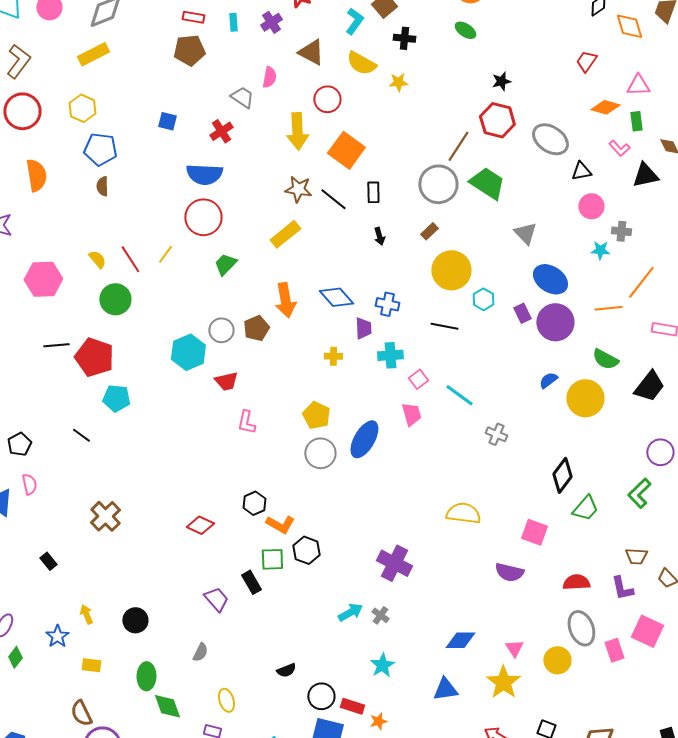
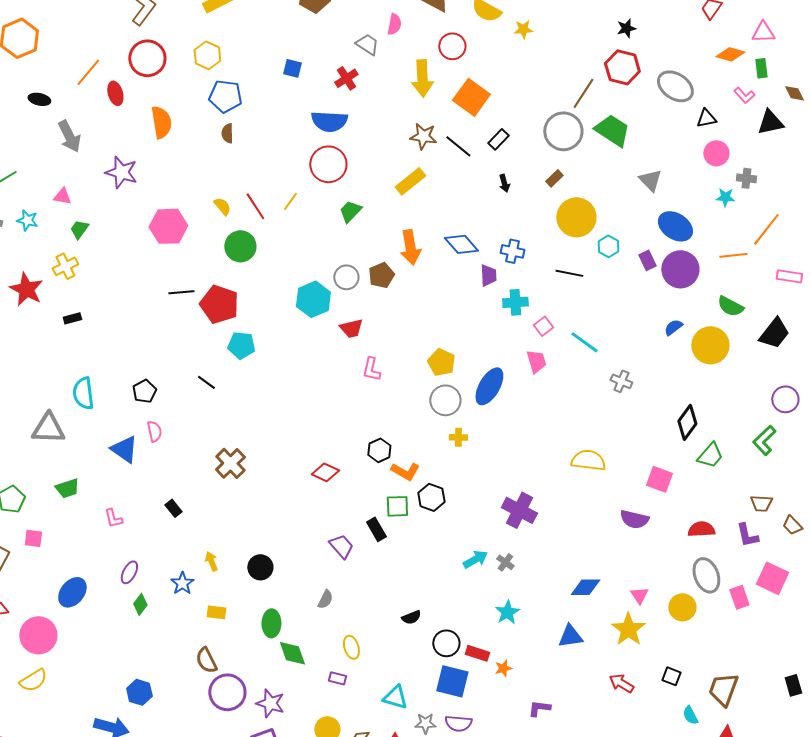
black rectangle: (373, 192) -> (498, 139), turned 45
yellow cross: (333, 356) -> (458, 437), moved

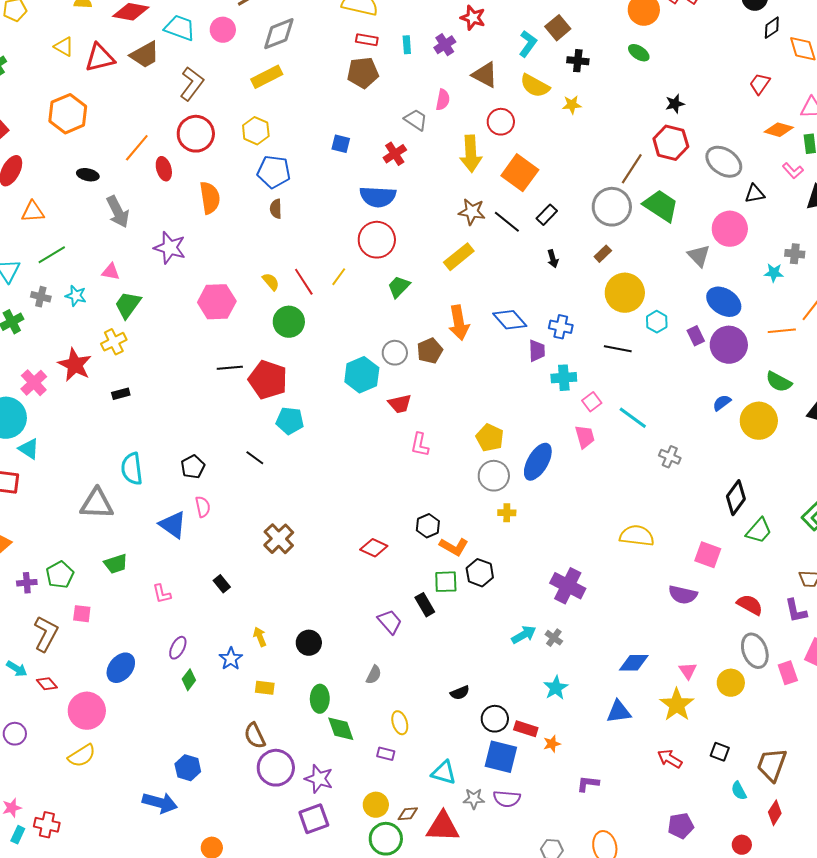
pink circle: (716, 153) -> (730, 229), moved, size x1.4
green trapezoid: (79, 229) -> (128, 305), size x1.4
red semicircle: (701, 529) -> (750, 605), turned 32

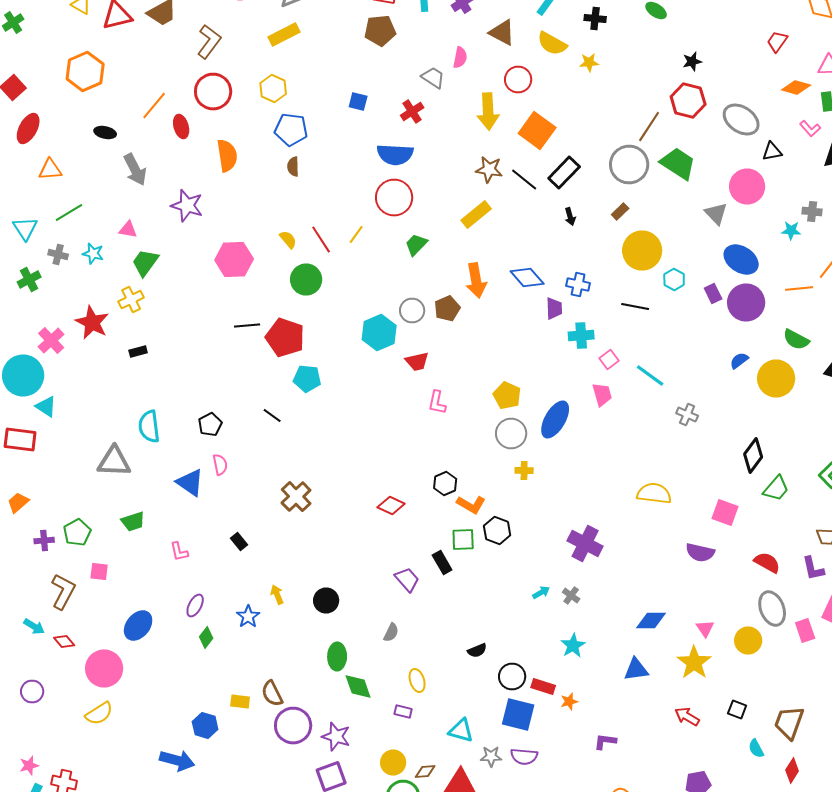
black rectangle: (547, 215) -> (564, 172), size x1.5
cyan arrow: (524, 635) -> (541, 592), size x0.7
yellow rectangle: (265, 688) -> (240, 702), moved

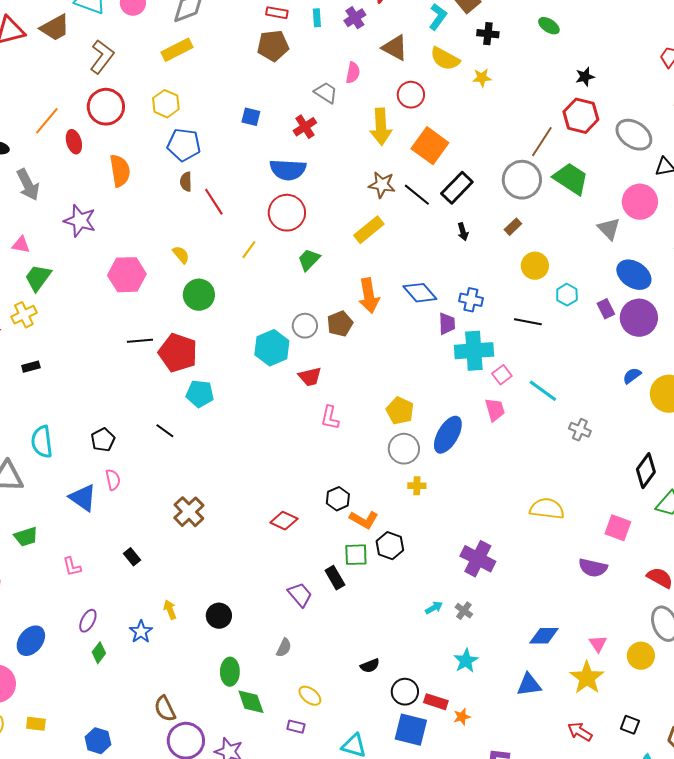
red line: (321, 240) -> (214, 202), moved
yellow circle: (642, 250) -> (535, 266), size x0.7
cyan cross: (581, 336) -> (474, 351), size x1.5
yellow ellipse: (417, 680) -> (310, 696), turned -35
yellow rectangle: (240, 702) -> (36, 724), moved

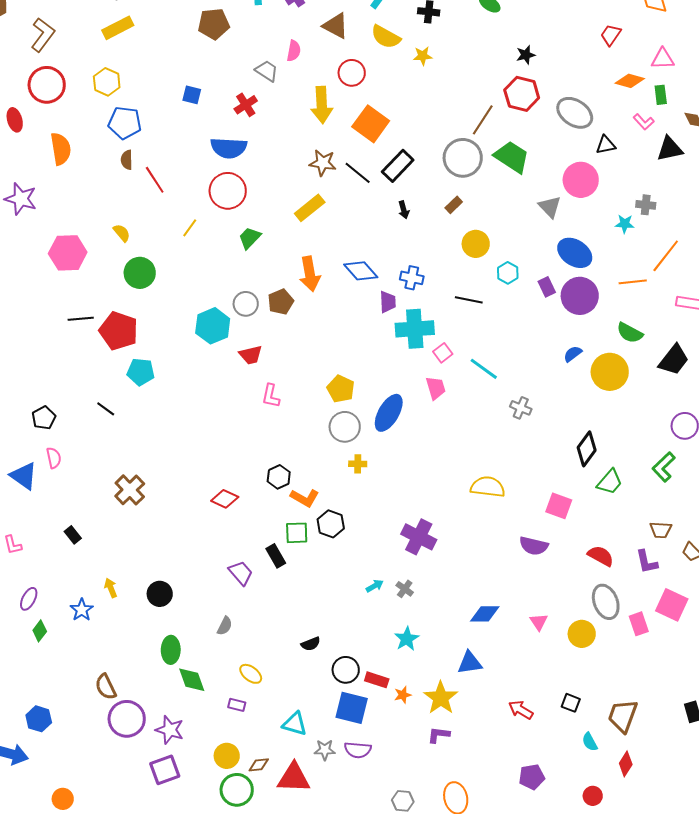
yellow star: (587, 678) -> (441, 698), moved

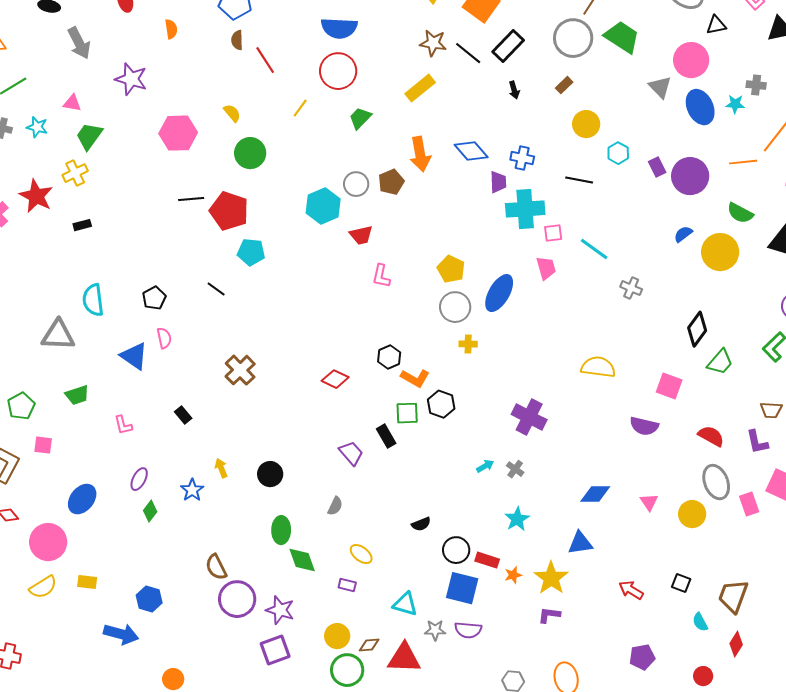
orange semicircle: (61, 149) -> (171, 29), size x0.6
blue ellipse: (575, 253) -> (700, 107), moved, turned 32
pink square: (443, 353) -> (553, 233), turned 30

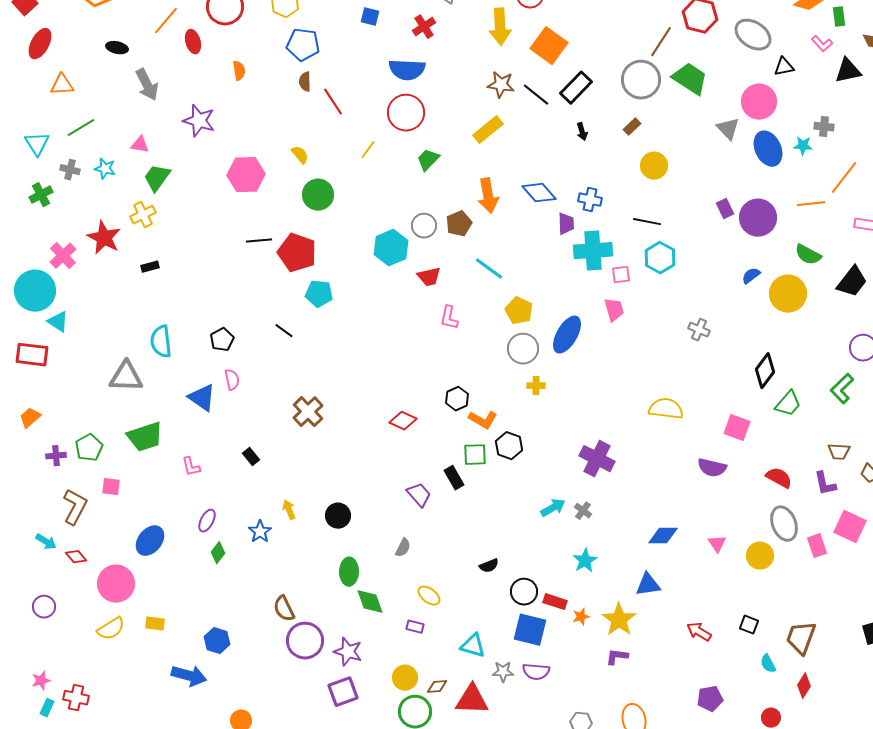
cyan hexagon: (618, 153) -> (660, 258), moved, size x1.4
cyan line: (594, 249) -> (489, 269), moved
green trapezoid: (77, 395) -> (145, 437), size x1.5
cyan arrow: (485, 466) -> (553, 508), size x1.4

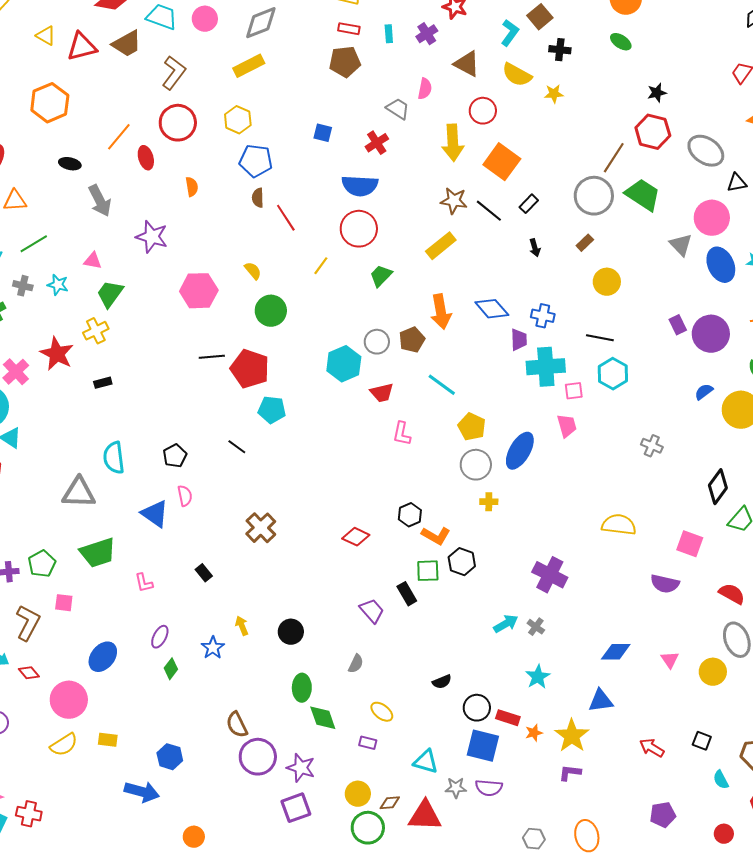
black rectangle: (576, 88) -> (529, 204), size x0.6

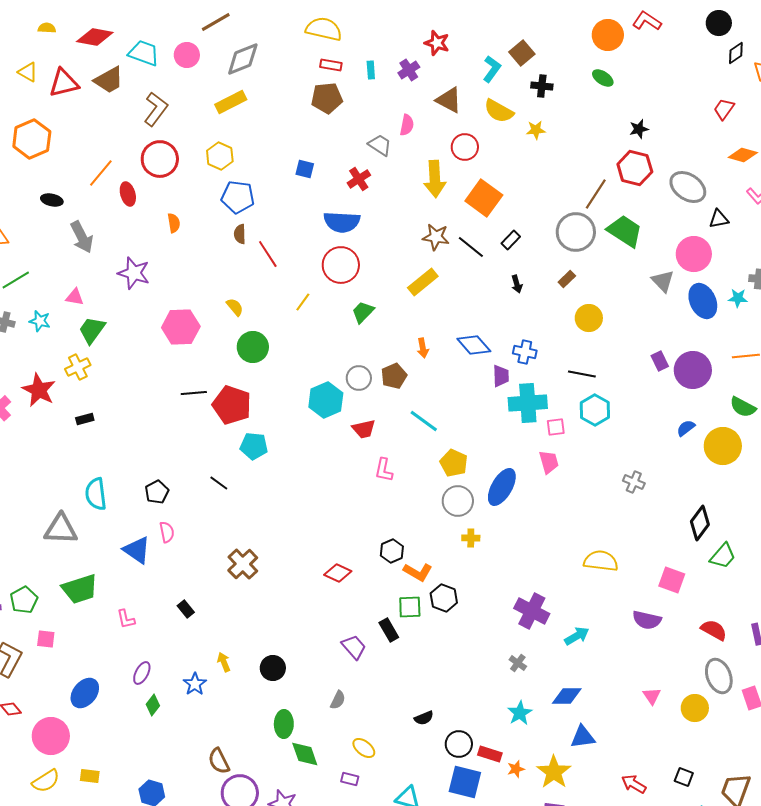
orange arrow: (441, 312) -> (423, 348), size x0.6
cyan arrow: (506, 624) -> (577, 636), moved
blue diamond: (616, 652) -> (567, 696), moved

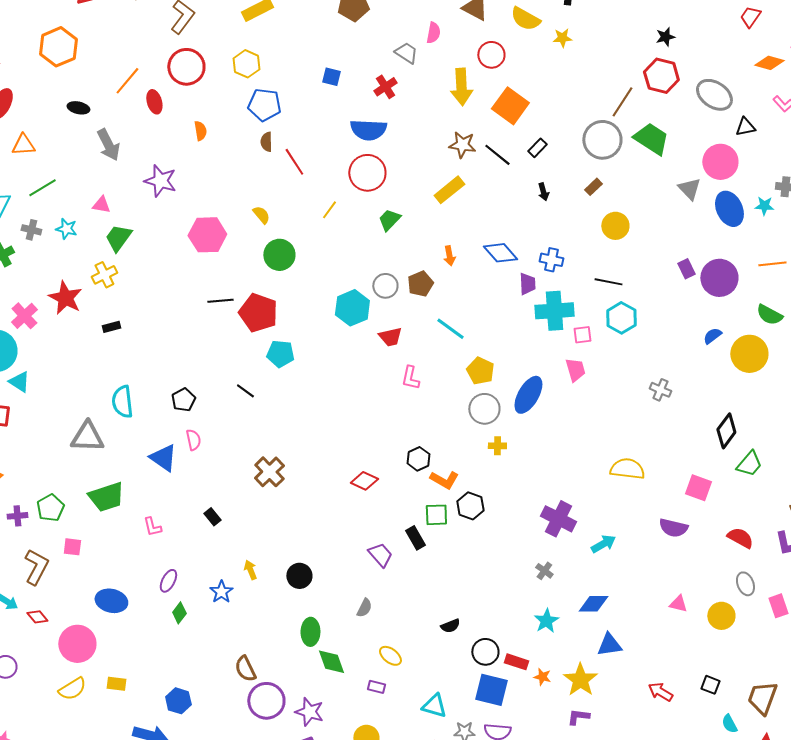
gray ellipse: (719, 676) -> (745, 584), size x0.7
blue ellipse: (85, 693) -> (111, 601), turned 64
pink triangle: (652, 696) -> (678, 604), turned -42
orange star: (516, 769) -> (542, 677), turned 30

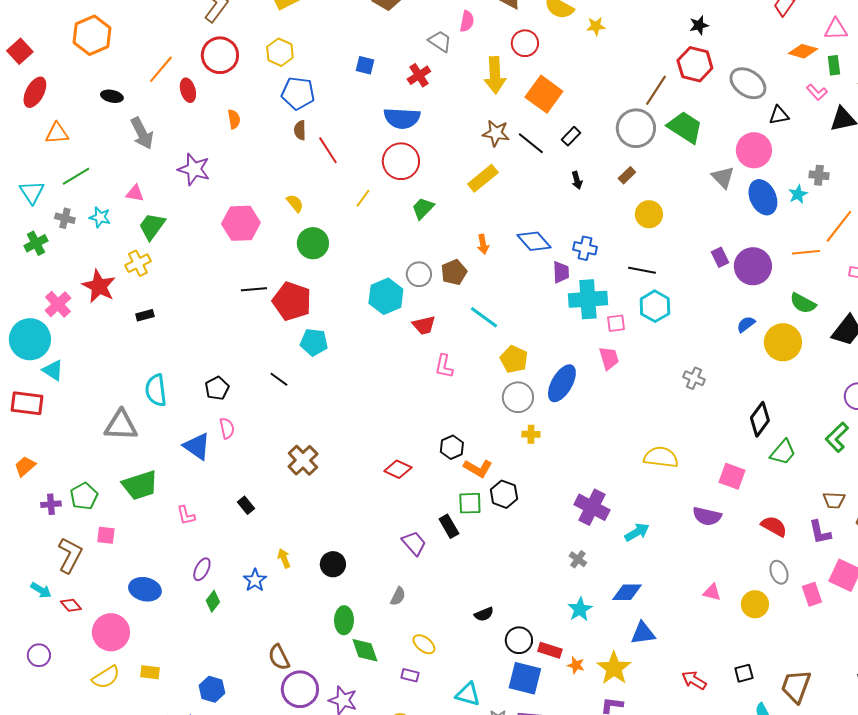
cyan star: (764, 206) -> (798, 194), turned -30
black square: (710, 685) -> (744, 673), turned -36

